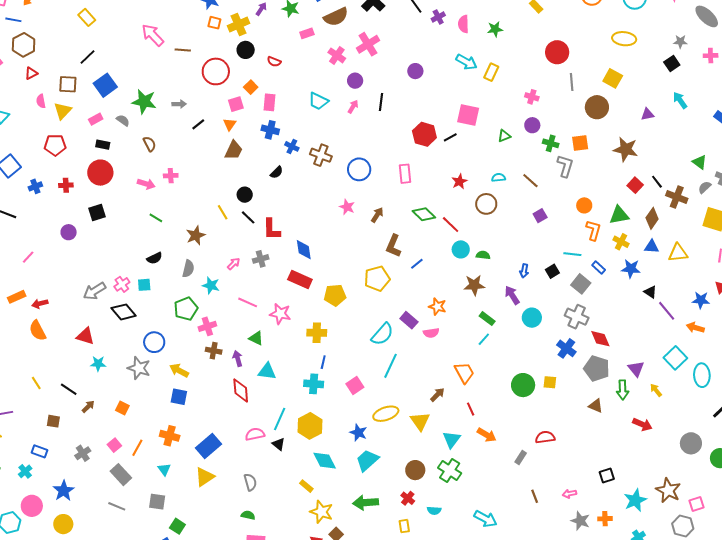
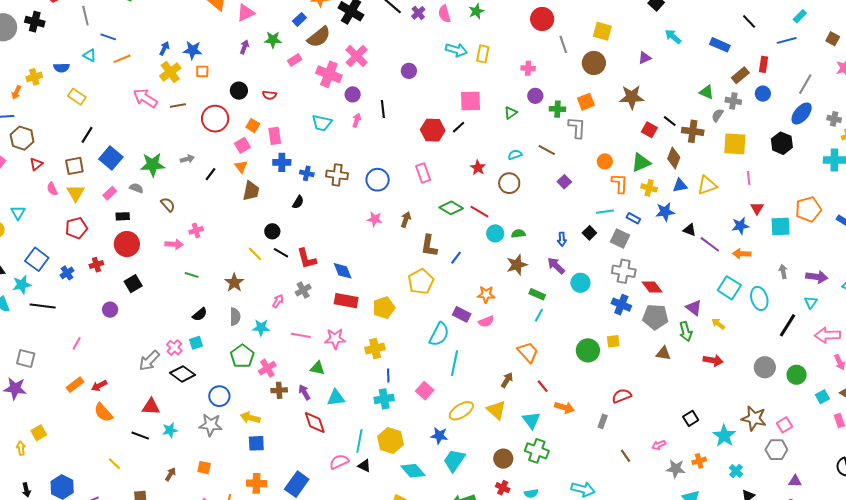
yellow cross: (239, 24) -> (170, 72), moved
pink cross: (337, 55) -> (329, 74), size x1.4
black line: (69, 389) -> (140, 436), moved

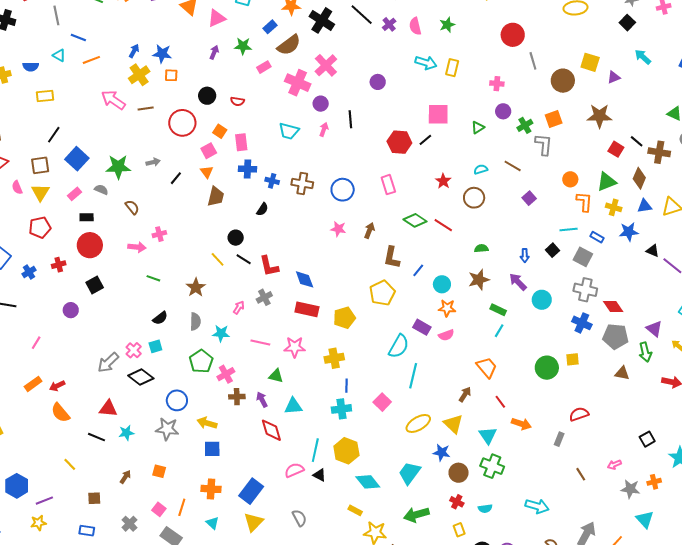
yellow square: (602, 31) -> (590, 62), moved
yellow rectangle: (77, 97) -> (45, 96), turned -42
green cross: (557, 109) -> (525, 125), turned -35
cyan circle: (495, 233) -> (442, 284), moved
blue star: (439, 436) -> (442, 452), moved

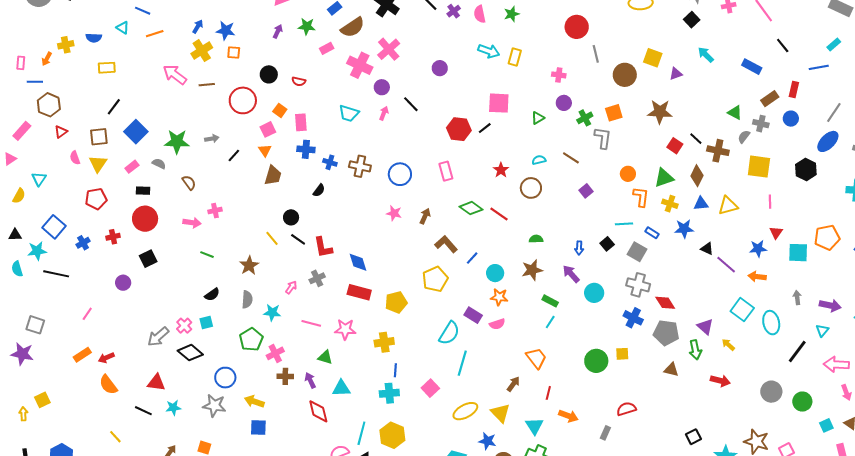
black line: (350, 119) -> (411, 104), turned -42
brown L-shape: (392, 258) -> (446, 244), turned 125
red line: (500, 402) -> (548, 393), turned 48

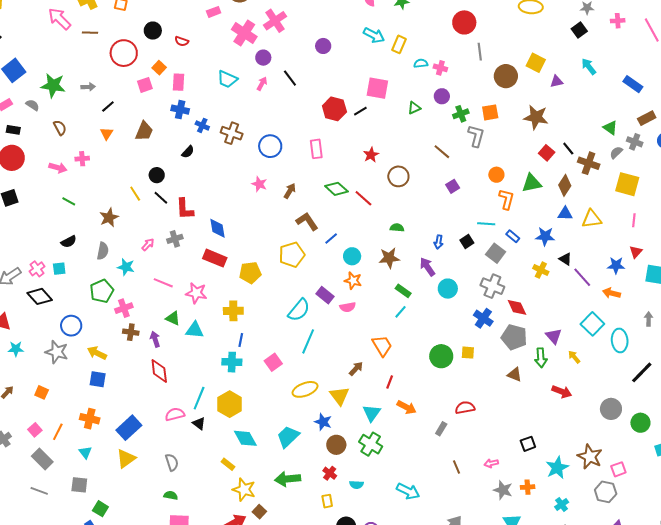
orange triangle: (265, 150) -> (107, 134), moved
cyan semicircle: (539, 160) -> (421, 63), moved
yellow cross: (670, 204) -> (541, 270), moved
cyan triangle: (341, 388) -> (195, 330), moved

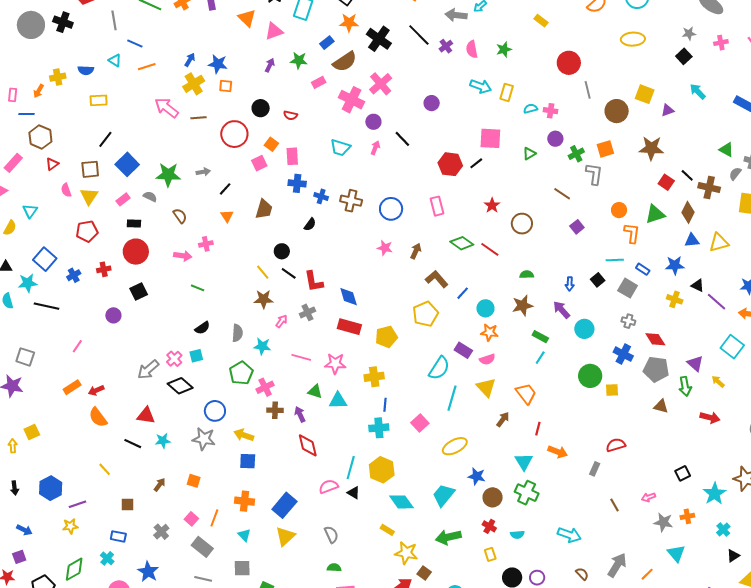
brown star: (109, 217) -> (264, 299), moved, turned 30
gray cross: (492, 286) -> (628, 321), size x0.6
green circle: (441, 356) -> (590, 376), moved
yellow triangle: (339, 396) -> (486, 387), moved

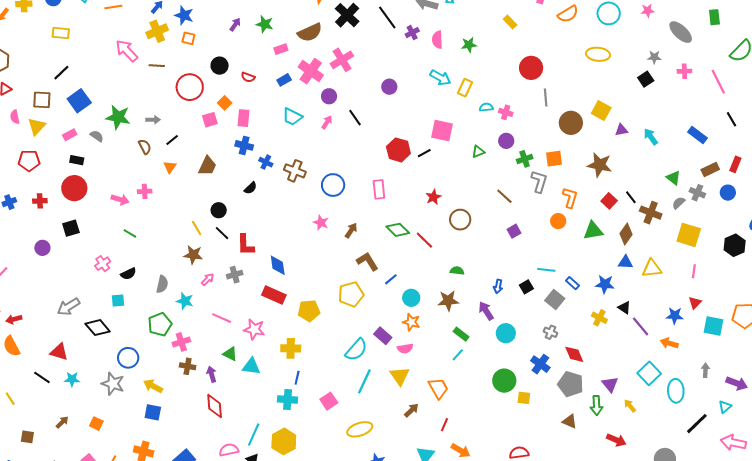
blue rectangle: (327, 43) -> (284, 80), moved
cyan arrow: (698, 91) -> (651, 137), moved
brown semicircle: (180, 216) -> (145, 147), moved
orange L-shape: (632, 233) -> (570, 198), moved
pink cross: (174, 359) -> (103, 264), moved

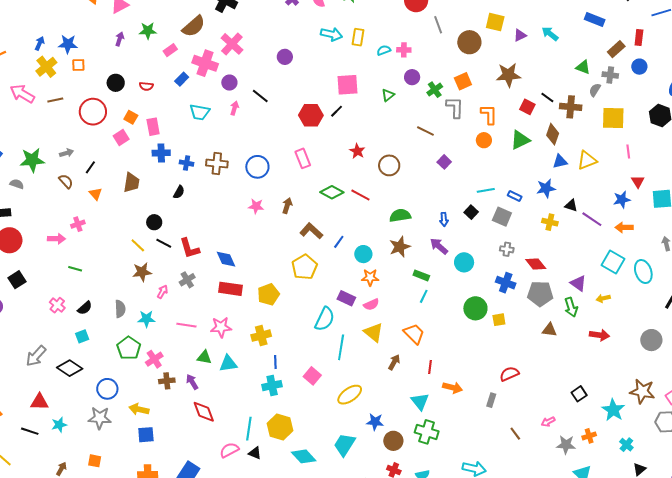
green semicircle: (457, 271) -> (400, 215), size x1.5
yellow arrow: (630, 406) -> (603, 298), turned -48

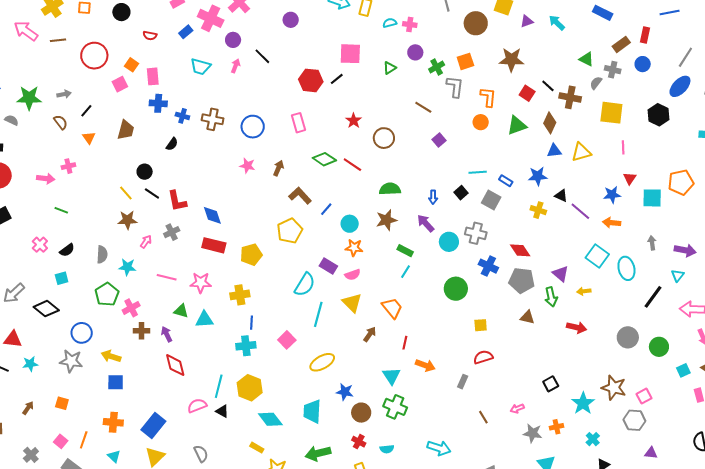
black circle: (116, 83) -> (121, 12), moved
gray cross: (507, 249) -> (476, 233), moved, size x1.5
yellow square: (499, 320) -> (481, 325), moved
cyan trapezoid: (344, 445) -> (312, 411), turned -35

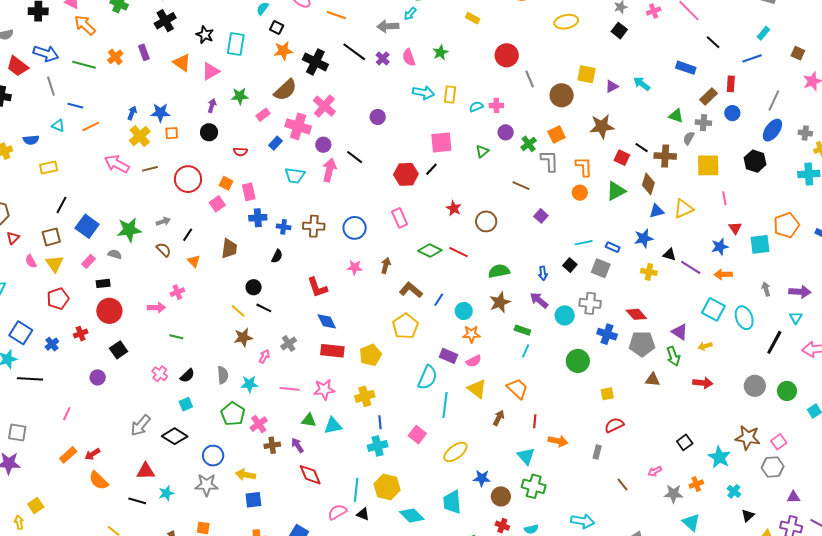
pink arrow: (236, 66) -> (329, 170), size x1.6
red L-shape: (177, 201) -> (317, 287), moved

